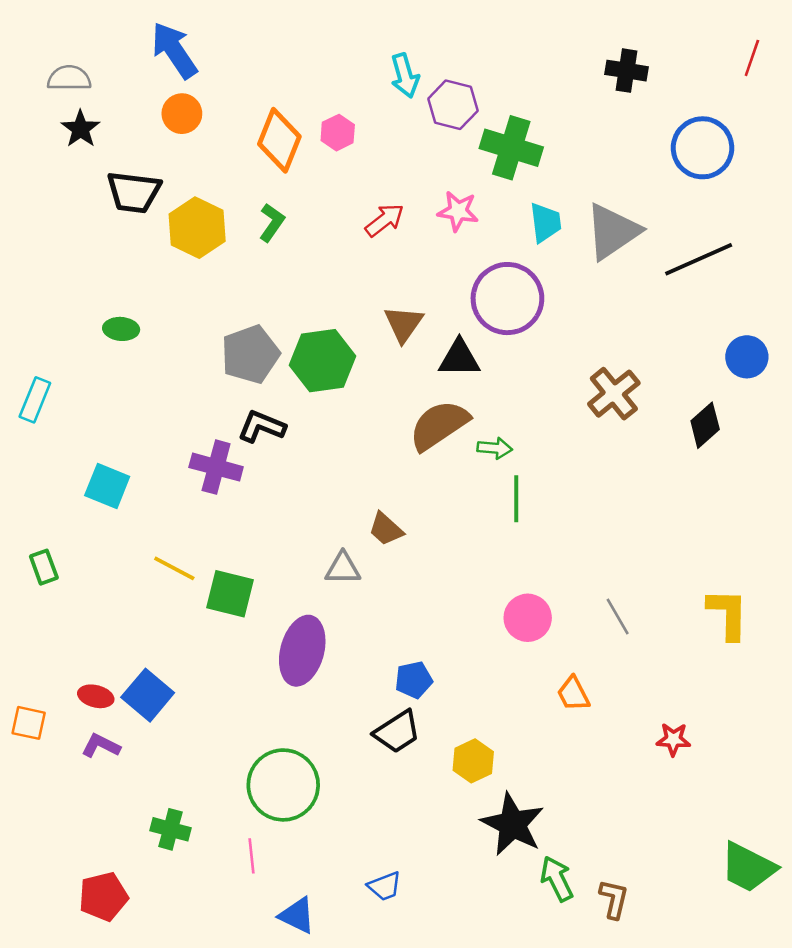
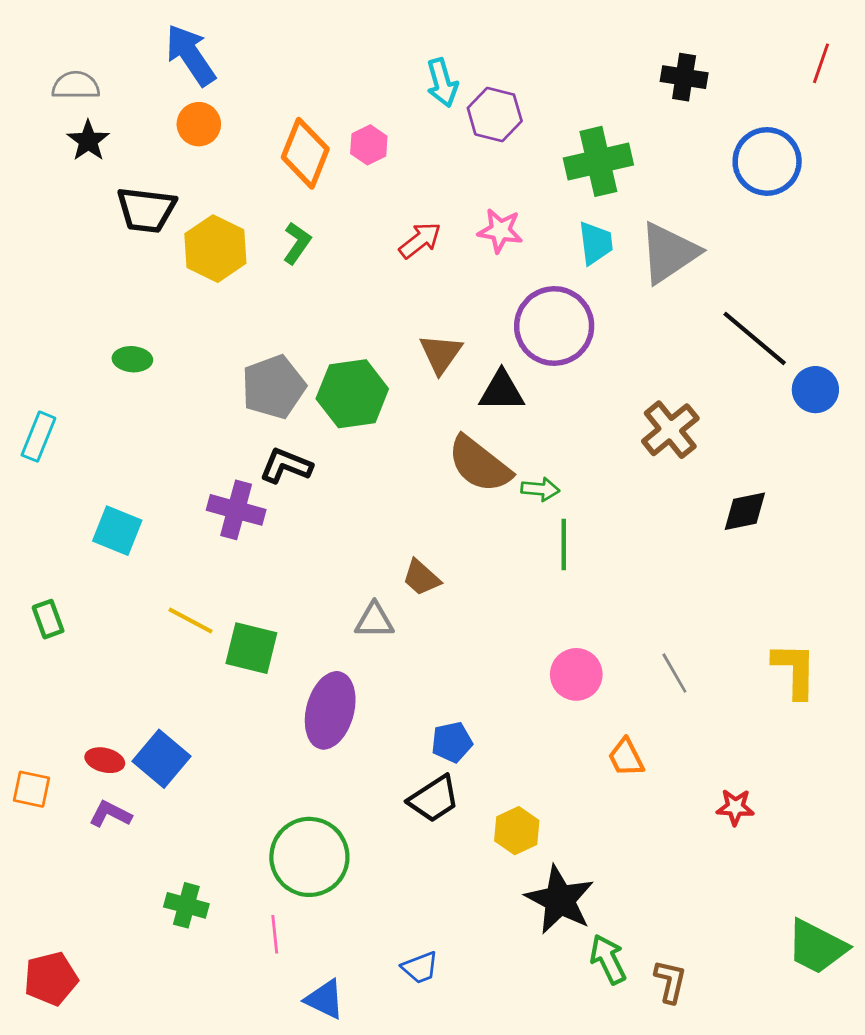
green cross: (511, 148) -> (598, 161), moved, turned -30
black line: (699, 259) -> (755, 338), moved, turned 64
brown semicircle: (439, 425) -> (479, 464), turned -108
black diamond: (705, 425) -> (745, 511), moved, turned 30
red pentagon: (103, 896) -> (51, 979), moved

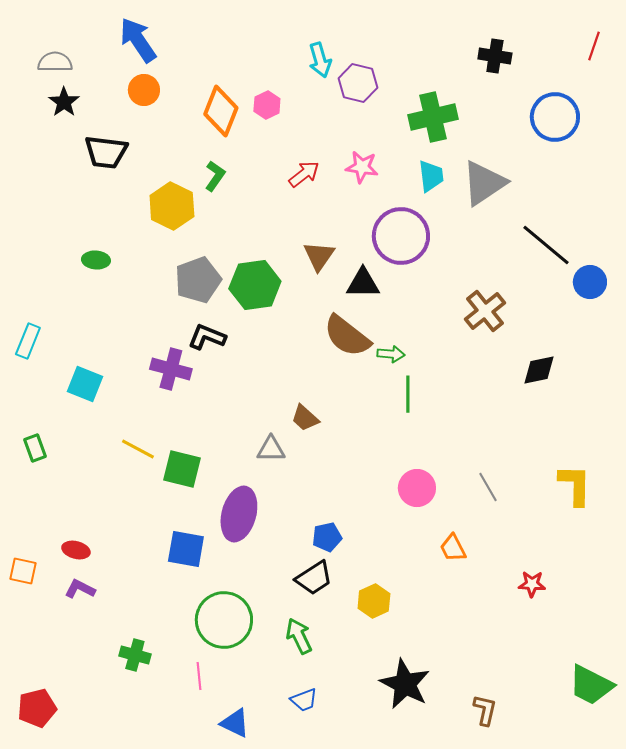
yellow hexagon: (215, 249) -> (172, 206), moved
cyan rectangle: (38, 437) -> (28, 341), moved
blue square: (161, 759) -> (186, 549), moved, turned -30
black star: (560, 900) -> (405, 684), moved
green arrow: (608, 959) -> (299, 636), moved

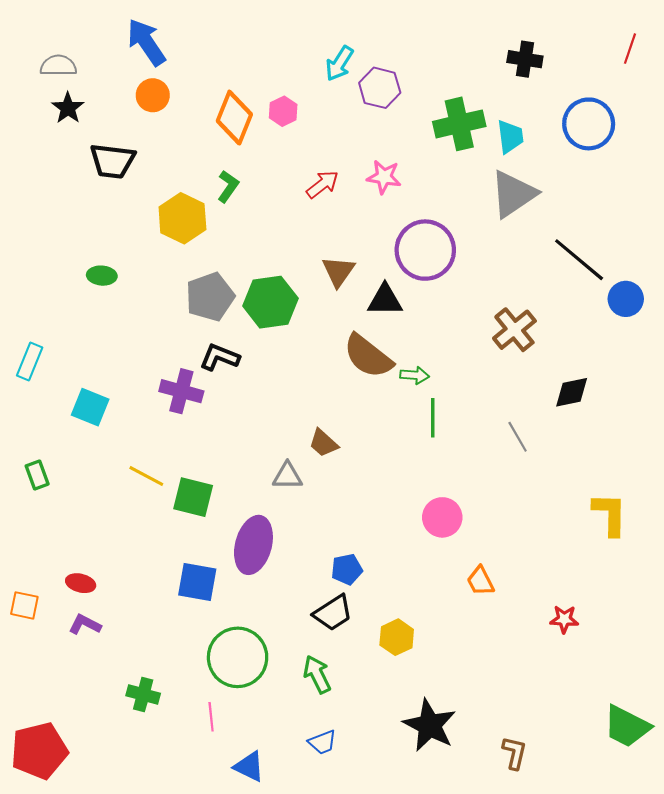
cyan arrow: (320, 60) -> (339, 63), turned 48
cyan trapezoid: (431, 176) -> (510, 137), moved
gray line: (488, 487) -> (518, 437), moved
red pentagon: (37, 708) -> (39, 751), size x1.4

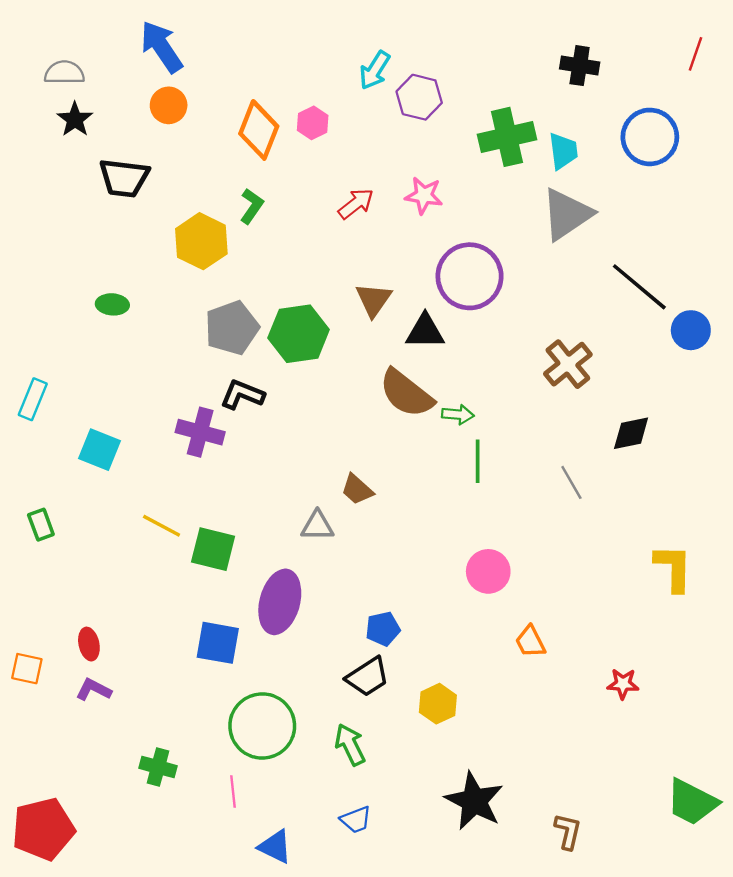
red ellipse: (81, 583) -> (89, 644), turned 64

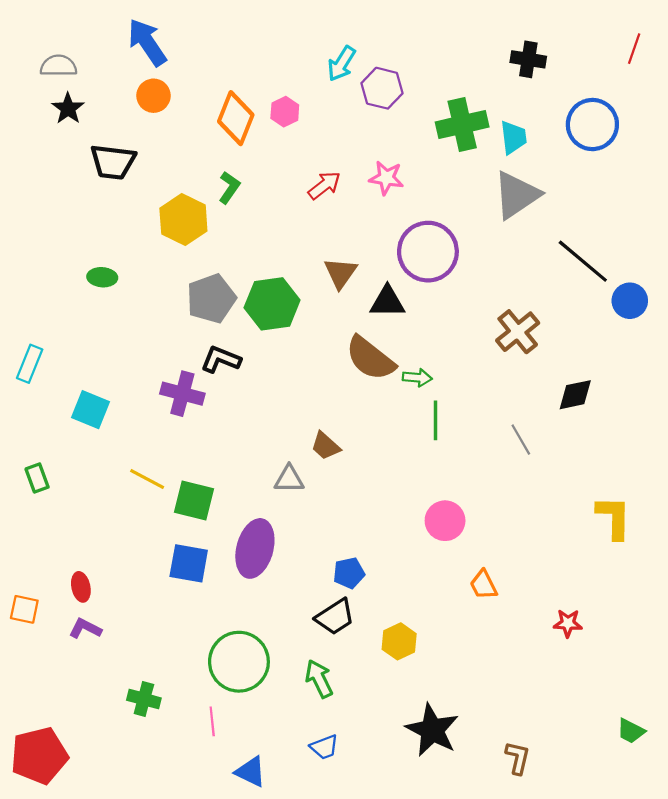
blue square: (218, 643) -> (189, 563), moved
green trapezoid: (692, 802) -> (631, 731), size x0.6

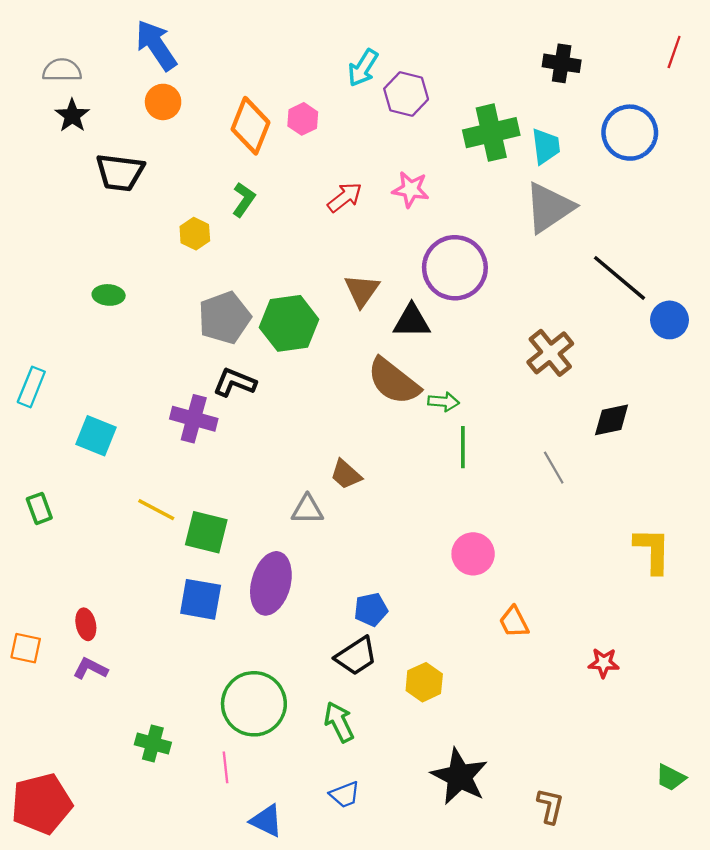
yellow hexagon: (183, 220) -> (195, 234), size x0.6

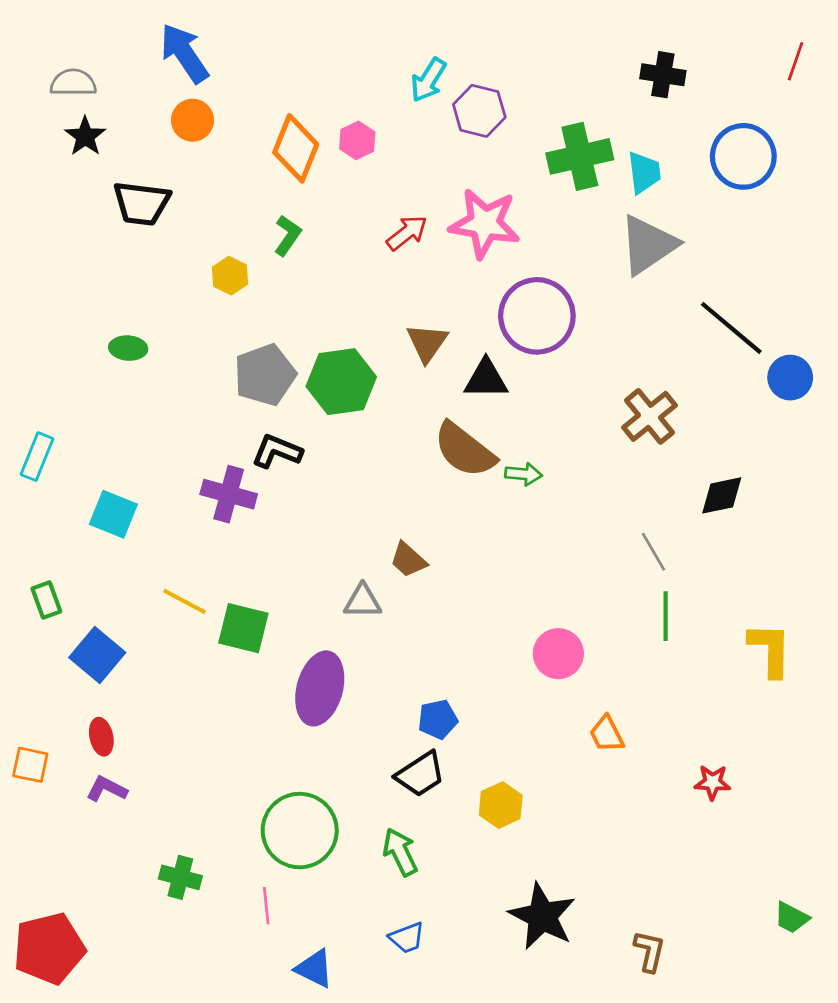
pink star: (411, 189) -> (485, 223), size x1.6
green line: (463, 447) -> (666, 616), moved
blue square: (201, 599) -> (97, 655), moved, turned 30

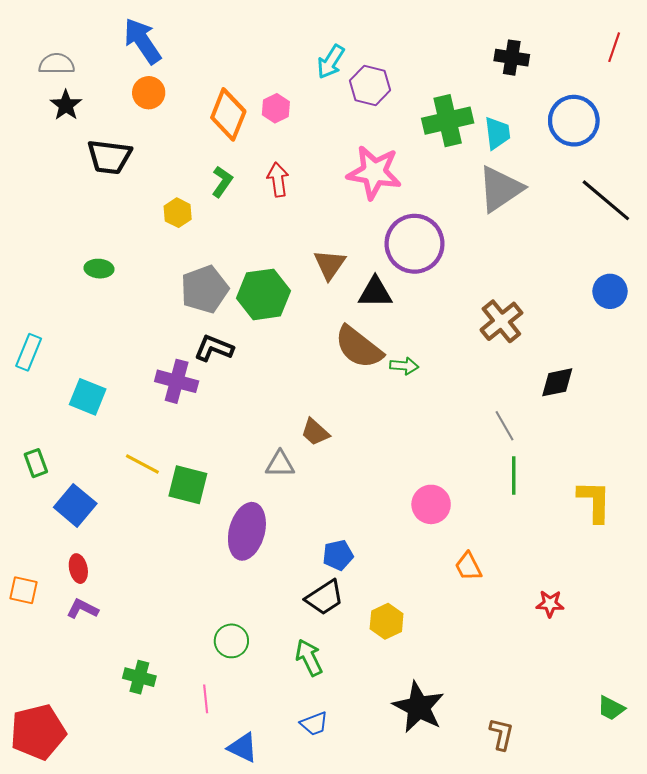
red arrow: (407, 233) -> (278, 180), moved, turned -60
black line: (731, 328) -> (606, 200), moved
green circle: (300, 831) -> (231, 641), size x0.6

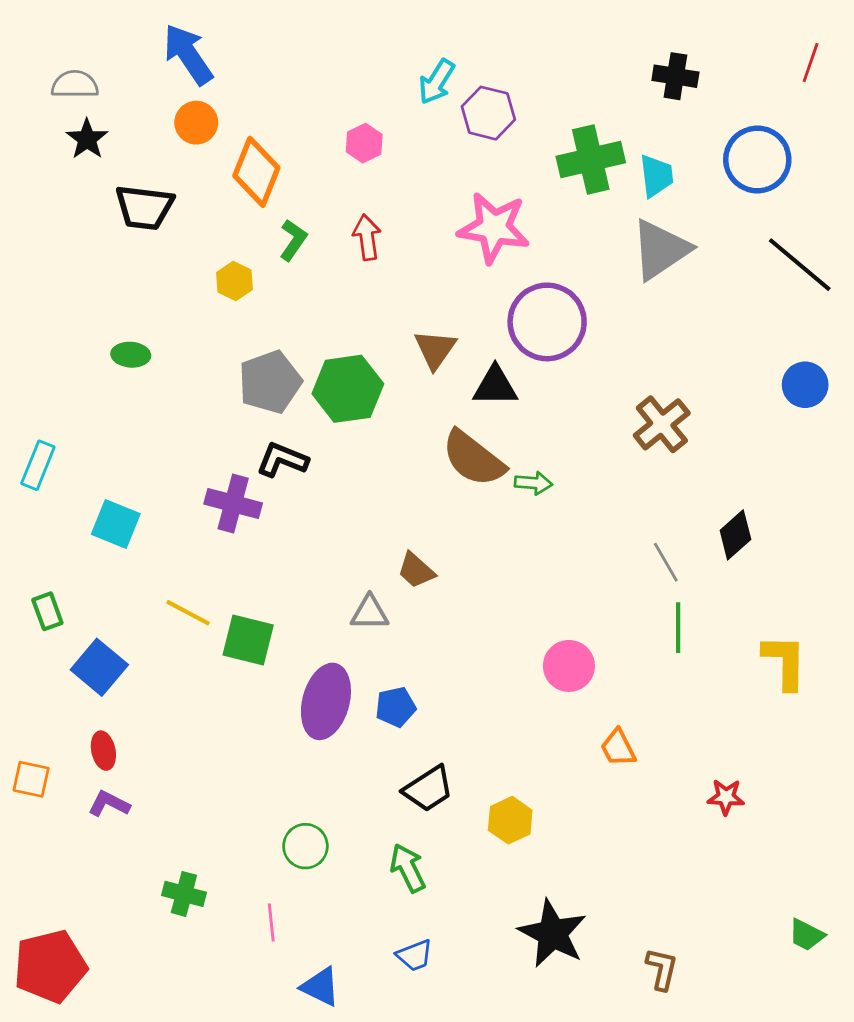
orange diamond: (228, 114) -> (256, 172), moved
black diamond: (557, 382) -> (735, 535), moved, turned -30
blue pentagon: (338, 555) -> (396, 707), moved

